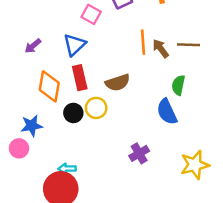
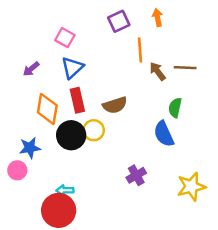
pink square: (91, 14) -> (65, 38), moved
orange line: (143, 42) -> (140, 50), moved
black circle: (73, 113) -> (71, 135), size x1.5

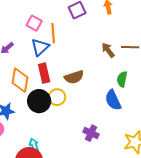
orange line: (140, 50) -> (53, 33), moved
purple cross: (136, 175) -> (91, 133), turned -35
cyan arrow: (65, 190) -> (34, 145), turned 72

